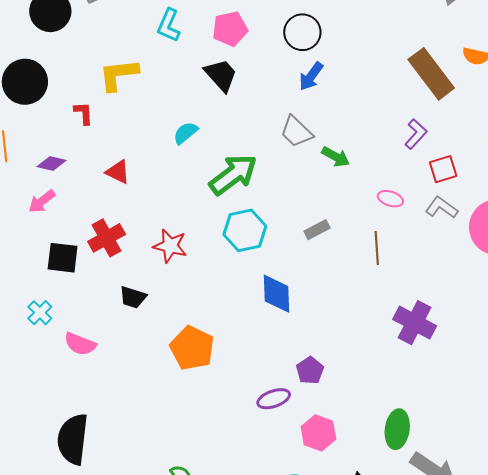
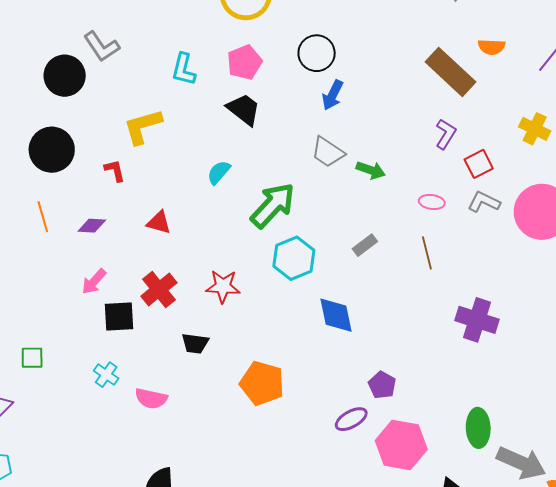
pink arrow: (42, 201) -> (94, 282), moved
pink hexagon: (318, 433) -> (401, 445), size x1.4

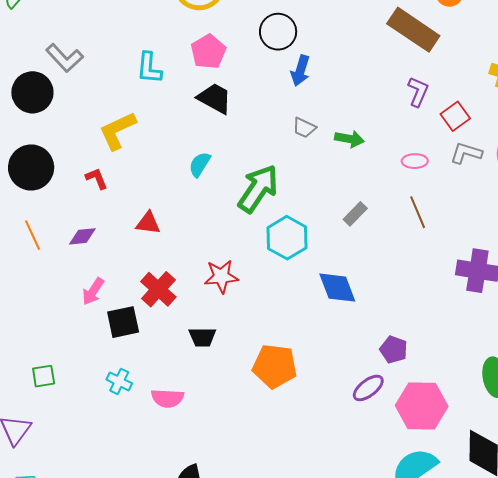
gray trapezoid: (328, 152) -> (304, 128), size x0.7

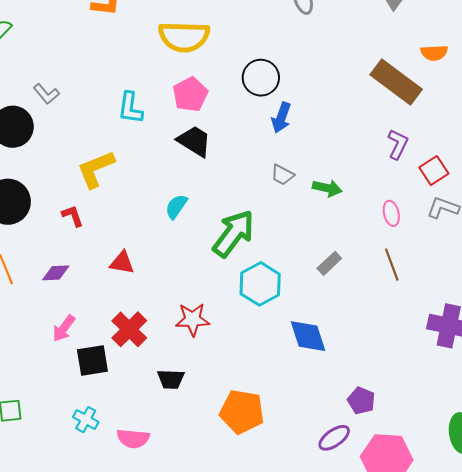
gray L-shape: (65, 58) -> (46, 94), size x0.7
pink ellipse: (415, 161) -> (391, 213), turned 75

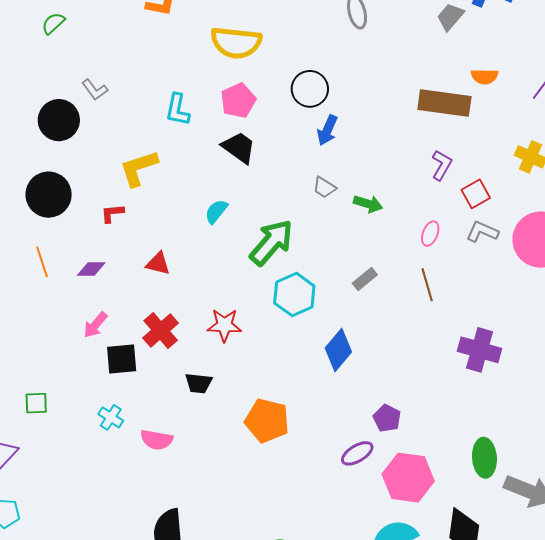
brown rectangle: (396, 82) -> (444, 103), turned -33
pink ellipse: (391, 213) -> (430, 234), turned 30
red L-shape: (73, 216) -> (112, 213), turned -80
blue diamond: (308, 336) -> (338, 350), turned 54

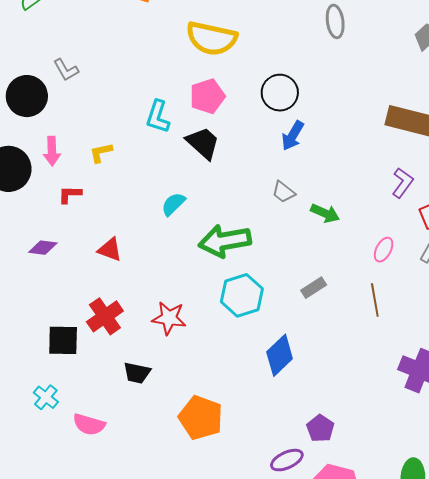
cyan L-shape: (178, 110) -> (158, 117), moved
yellow L-shape: (139, 168) -> (101, 153), size x0.6
green arrow: (271, 242) -> (225, 241), turned -147
pink arrow: (95, 325) -> (52, 151), moved, turned -48

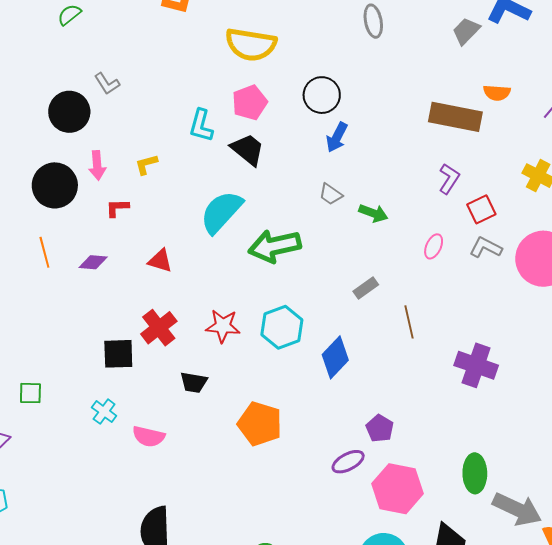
cyan semicircle: (173, 204) -> (221, 212), size x1.8
cyan hexagon: (242, 295) -> (282, 327), moved
brown line: (375, 300) -> (409, 322), moved

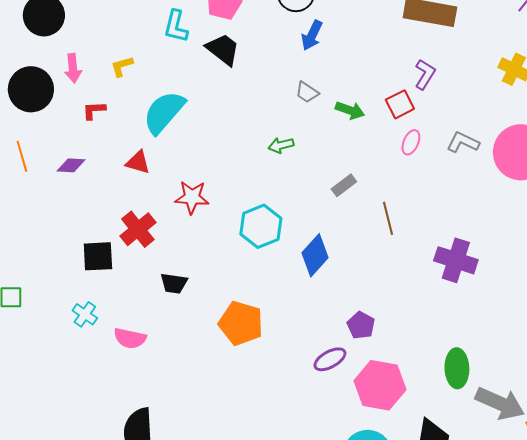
red square: (481, 209) -> (400, 104), moved
cyan semicircle: (221, 212) -> (164, 112), moved
green arrow: (275, 246) -> (281, 145), moved, size x0.5
red star: (223, 326) -> (192, 197), moved

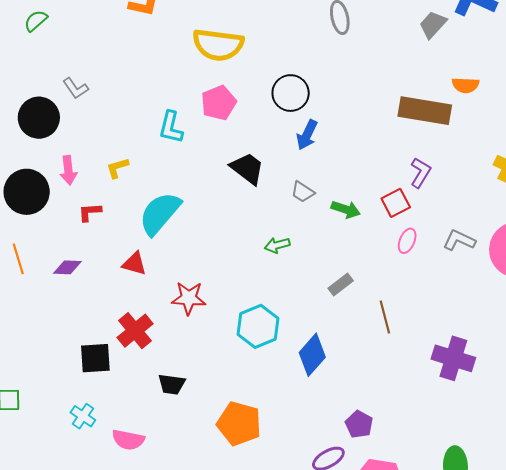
black trapezoid: (223, 49) -> (247, 168), moved

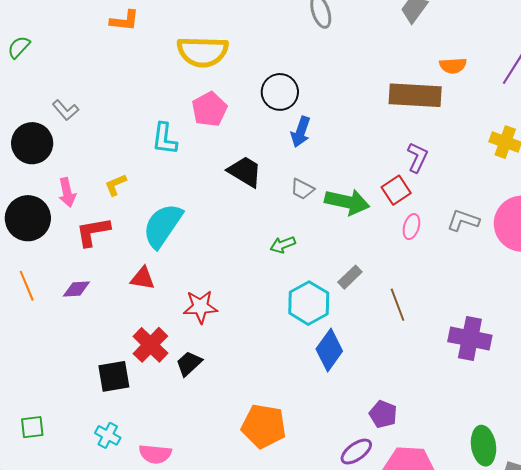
green arrow: (346, 209) -> (347, 202), size x1.5
red L-shape: (90, 212) -> (93, 232), size x1.5
cyan hexagon: (258, 326) -> (309, 303), moved
black trapezoid: (172, 384) -> (189, 363), moved, turned 136

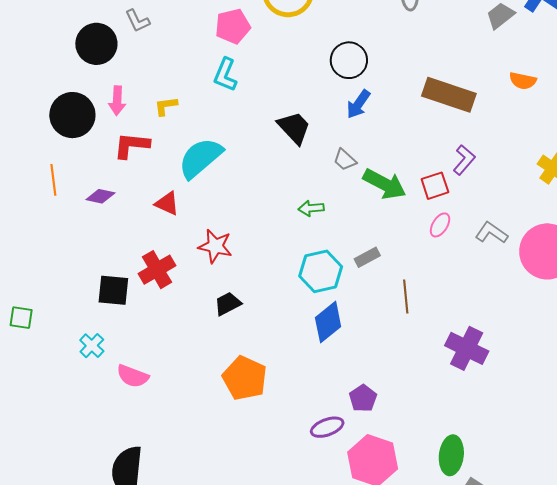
brown rectangle: (415, 95) -> (449, 95), moved
pink pentagon: (209, 109) -> (233, 26), moved
black trapezoid: (189, 363) -> (228, 304), moved

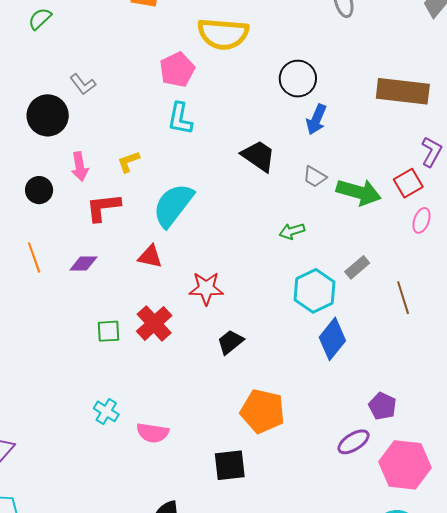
black circle: (72, 115) -> (39, 190), size x0.6
black square: (113, 290) -> (230, 465), moved
green square: (21, 318) -> (109, 331), moved

